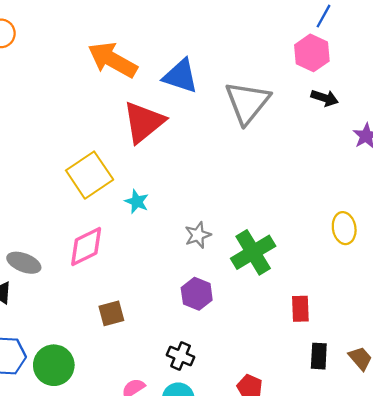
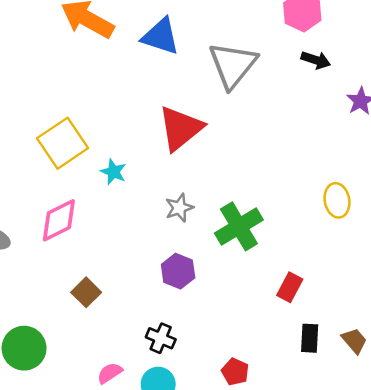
red triangle: (144, 122) -> (181, 128), moved
red rectangle: (300, 309) -> (290, 287), turned 30
brown square: (111, 313) -> (86, 292), turned -30

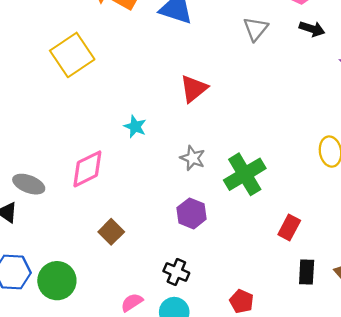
gray triangle: (233, 65) -> (256, 29), moved, size x0.6
red triangle: (181, 128) -> (194, 89), size x0.7
yellow square: (63, 143) -> (72, 55), moved
gray star: (179, 208) -> (193, 158), turned -30

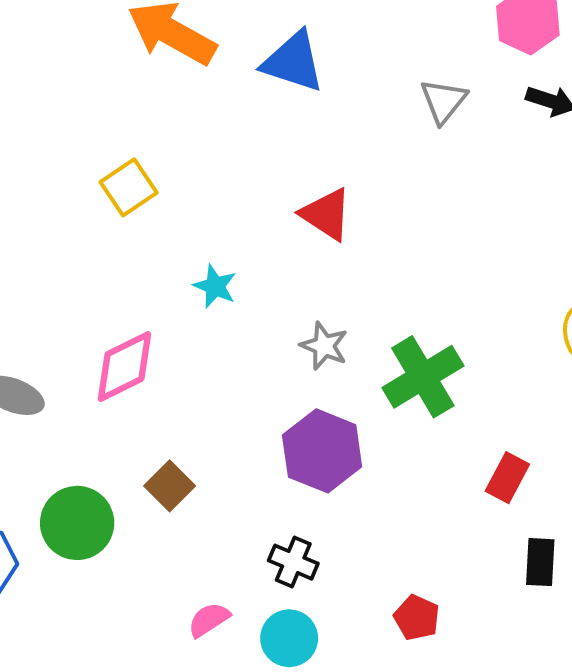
yellow square: (72, 55) -> (129, 187), moved, size x0.7
red triangle: (194, 89) -> (326, 214), turned -48
purple hexagon: (192, 213) -> (322, 451), size x1.4
green circle: (57, 281) -> (77, 523), moved

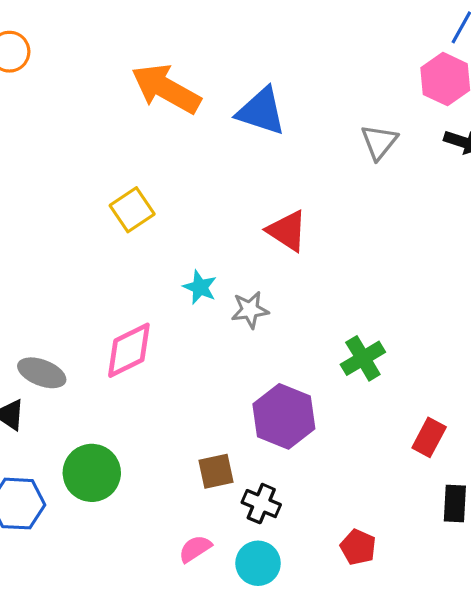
gray star: (324, 346) -> (250, 310), moved, turned -30
green cross: (423, 377) -> (363, 358), size x0.7
brown square: (170, 486) -> (216, 471), moved, turned 33

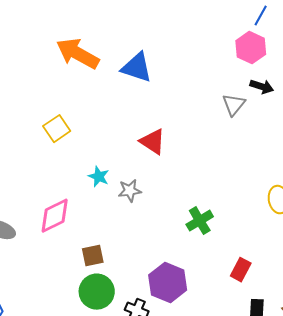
gray triangle: (379, 142) -> (234, 105), moved
purple hexagon: (284, 416) -> (168, 283), moved
brown square: (216, 471) -> (93, 256), moved
green circle: (92, 473) -> (97, 292), moved

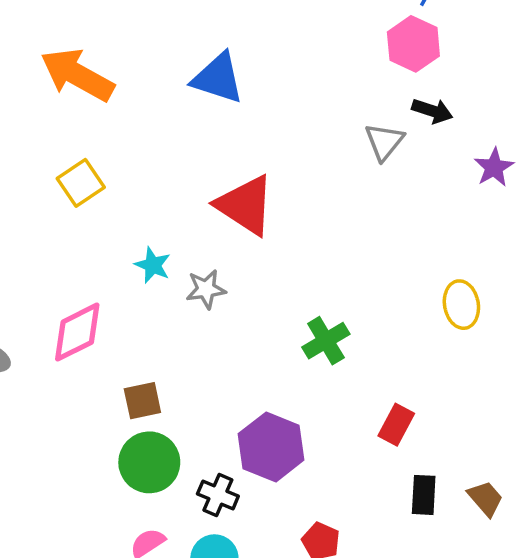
orange arrow: (78, 54) -> (77, 75), moved
red triangle: (153, 142) -> (245, 205), size x1.4

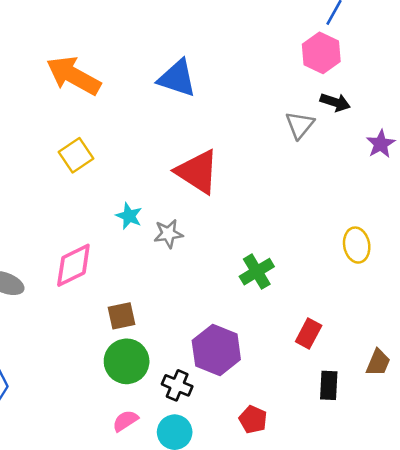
brown trapezoid: (485, 498) -> (378, 363), moved, turned 64

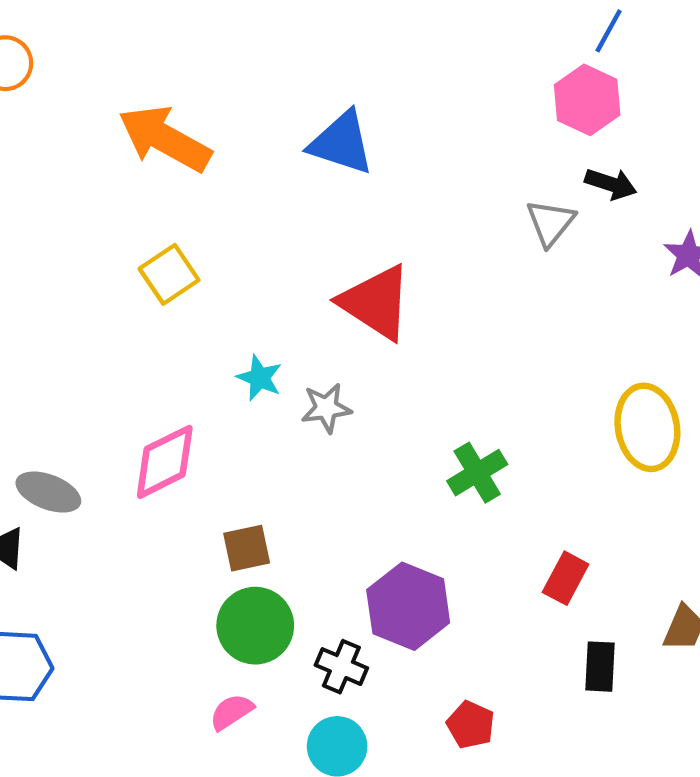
yellow ellipse: (357, 245) -> (647, 427), size x1.4
pink semicircle: (125, 421) -> (232, 712), moved

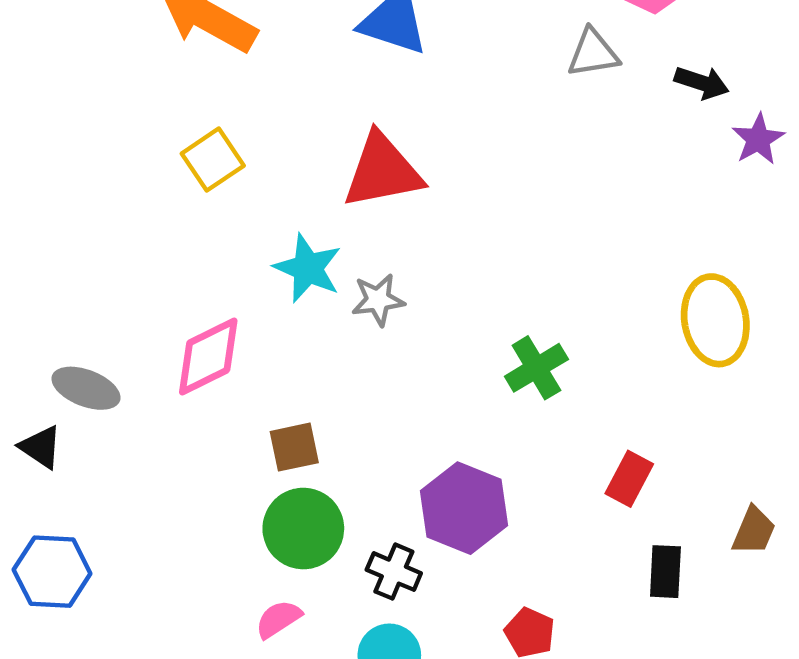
black arrow: (611, 184) -> (702, 83), moved
gray triangle: (550, 223) -> (593, 53), moved, turned 42
red triangle: (376, 302) -> (383, 171), moved, turned -44
cyan star: (260, 378) -> (308, 268), size x1.4

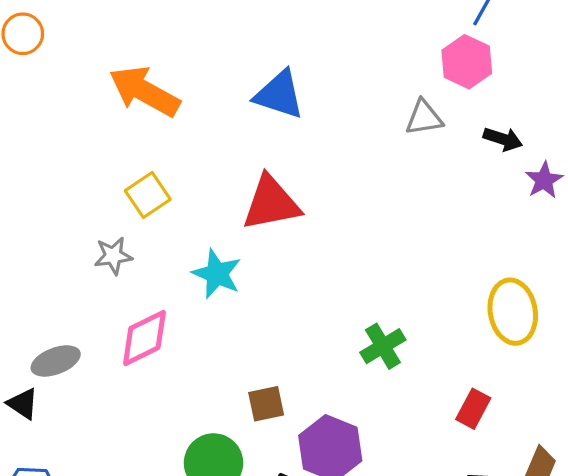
gray star: (378, 300) -> (113, 256), moved
gray ellipse: (86, 388) -> (56, 361), turned -42
brown square: (294, 447) -> (266, 404), moved
red rectangle: (629, 479) -> (473, 409), moved

